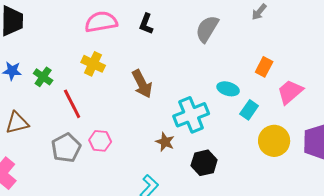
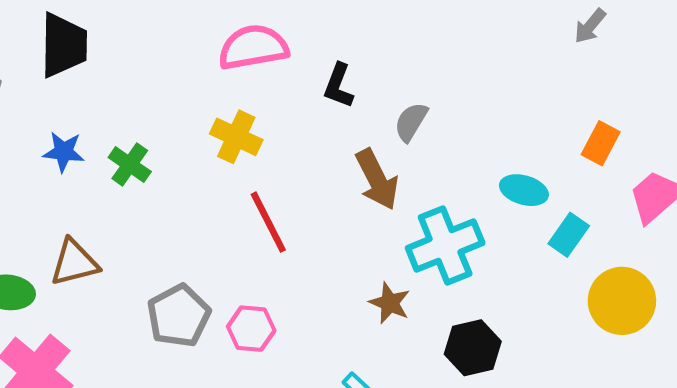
black L-shape: (146, 24) -> (339, 86), moved
gray semicircle: (207, 29) -> (411, 122), moved, size x0.7
brown arrow: (142, 84) -> (377, 179), moved
red line: (72, 104) -> (268, 222), moved
pink hexagon: (100, 141) -> (251, 329), moved

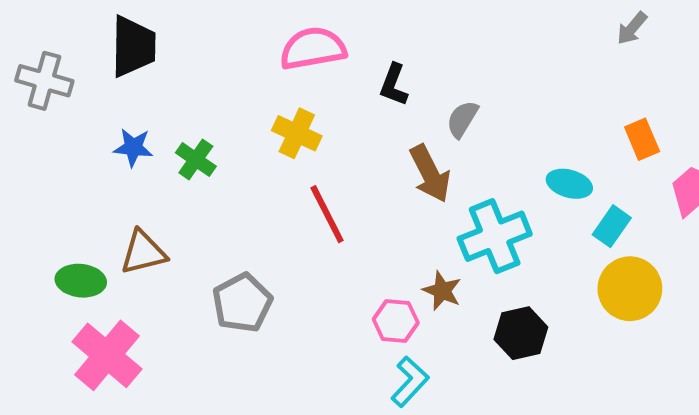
orange rectangle: (601, 143) -> (642, 139), turned -51
yellow circle: (622, 301) -> (630, 289), moved
pink hexagon: (251, 329) -> (396, 321), moved

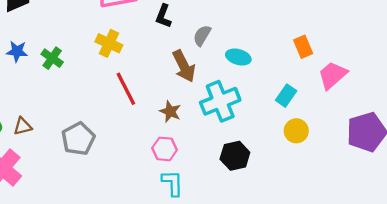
cyan ellipse: (569, 184) -> (238, 57), moved
brown triangle: (143, 252) -> (23, 126), moved, size x0.7
yellow circle: (630, 289) -> (296, 131), size x0.7
brown star: (442, 291) -> (170, 111), moved
cyan L-shape: (410, 382) -> (172, 183), turned -44

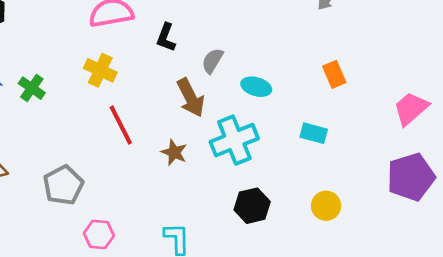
pink trapezoid: (333, 75) -> (411, 109), moved
cyan rectangle: (286, 96) -> (314, 133), turned 70
yellow circle: (296, 131) -> (326, 206), moved
pink hexagon: (165, 149) -> (99, 234), moved

